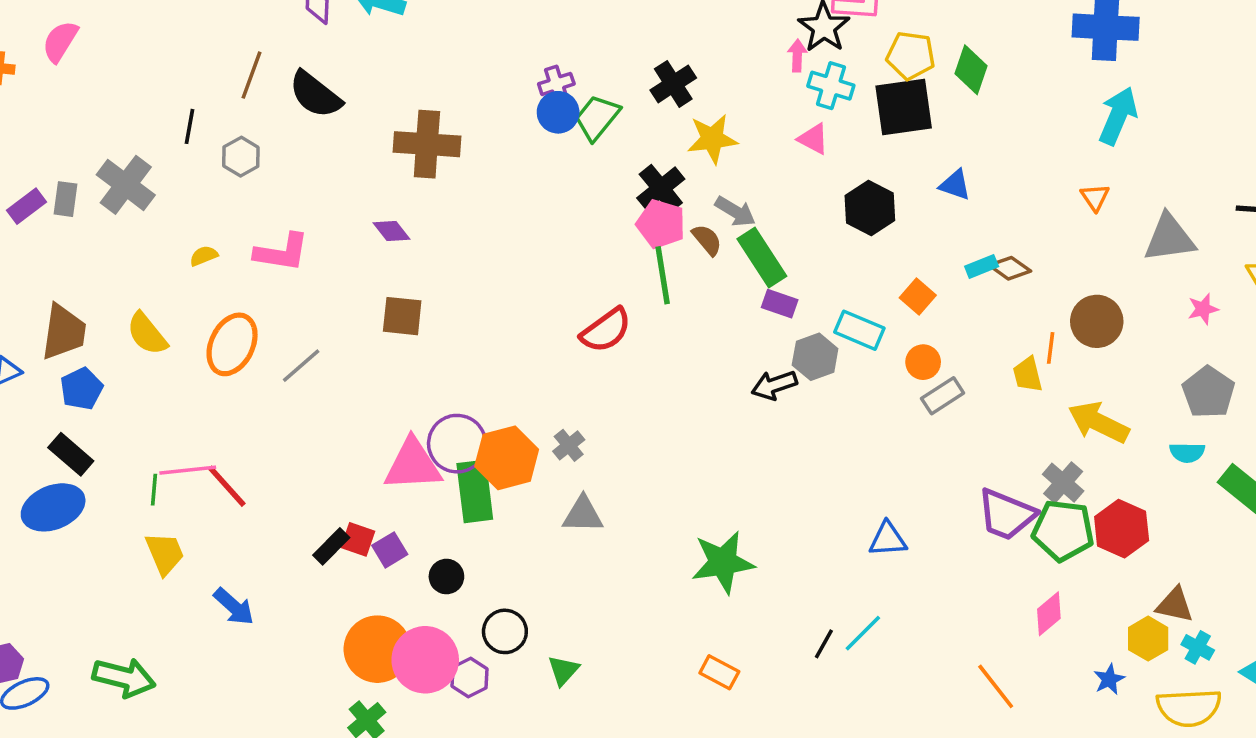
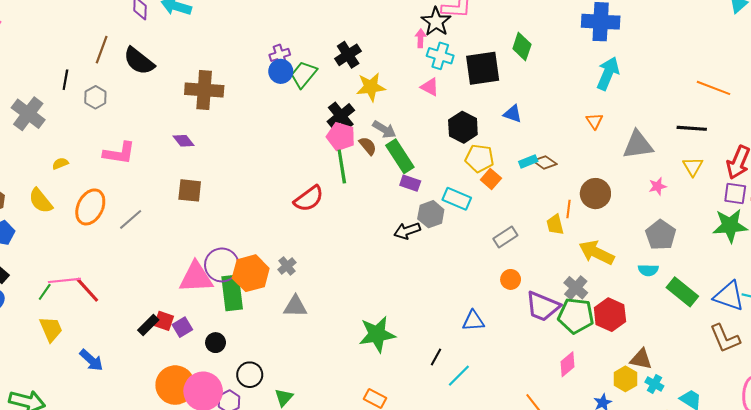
yellow pentagon: (911, 56) -> (480, 158), moved
yellow semicircle: (204, 256) -> (60, 163), moved
orange circle: (923, 362) -> (511, 279), moved
green line: (154, 490) -> (45, 292), turned 30
black line: (824, 644) -> (436, 357), moved

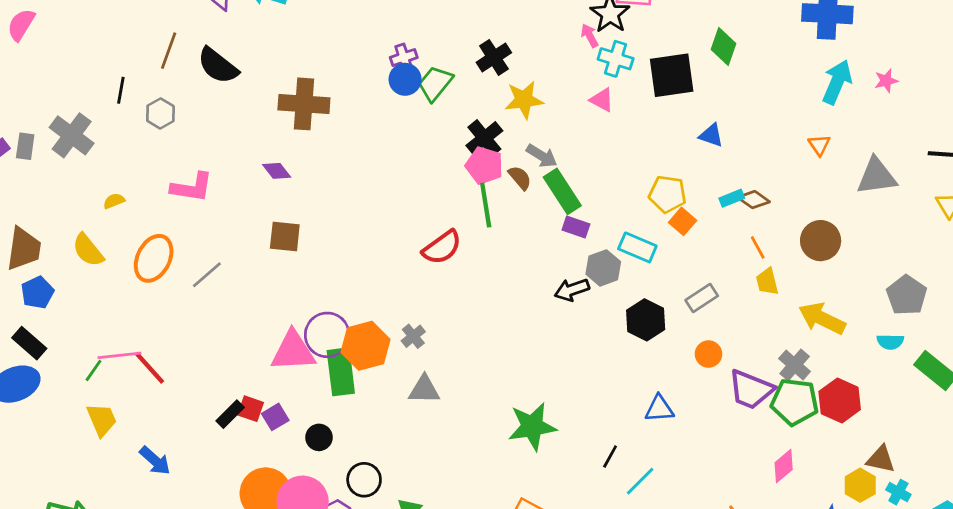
pink arrow: (421, 38) -> (590, 36), turned -30
black hexagon: (463, 127) -> (646, 320), moved
pink star: (658, 186) -> (886, 81), moved
orange line: (569, 209) -> (758, 247), moved, turned -36

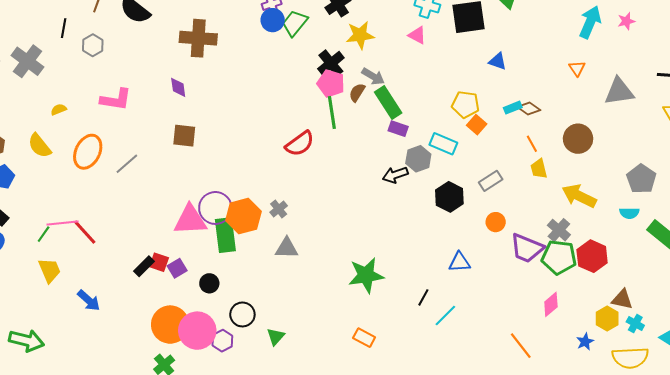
purple diamond: (277, 171) -> (178, 87), turned 30
brown semicircle: (520, 178) -> (357, 92), turned -108

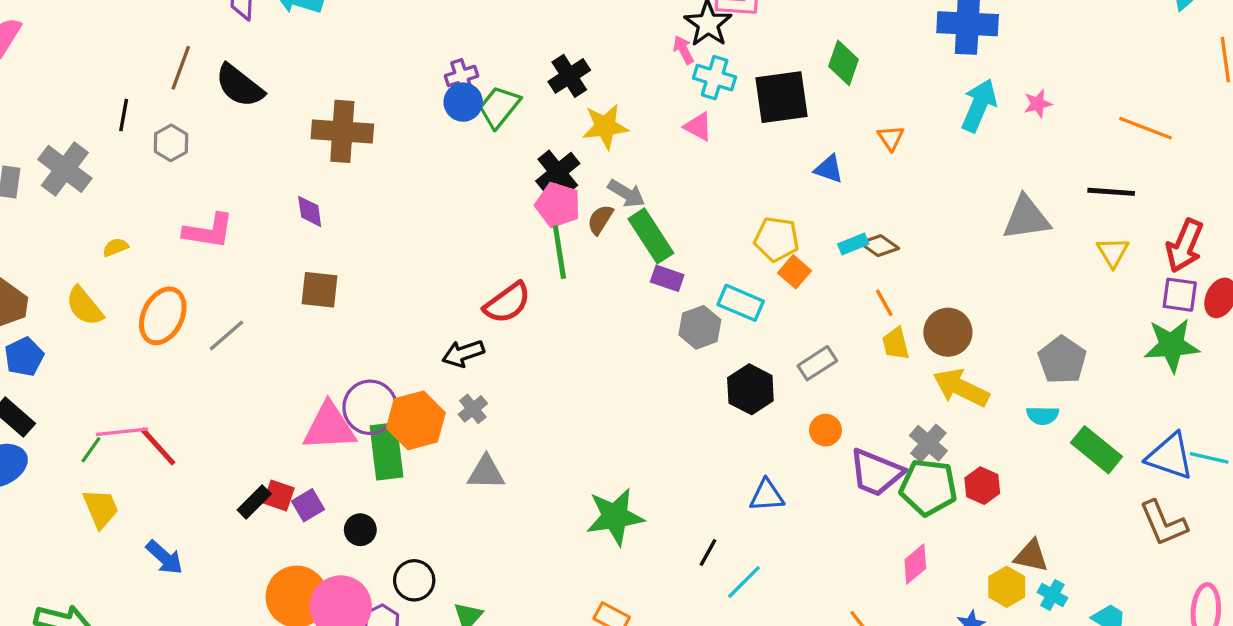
orange triangle: (577, 68) -> (891, 138), moved
brown circle: (578, 139) -> (948, 332), moved
black arrow: (395, 175) -> (463, 353), moved
red hexagon: (592, 256) -> (982, 486), size x0.7

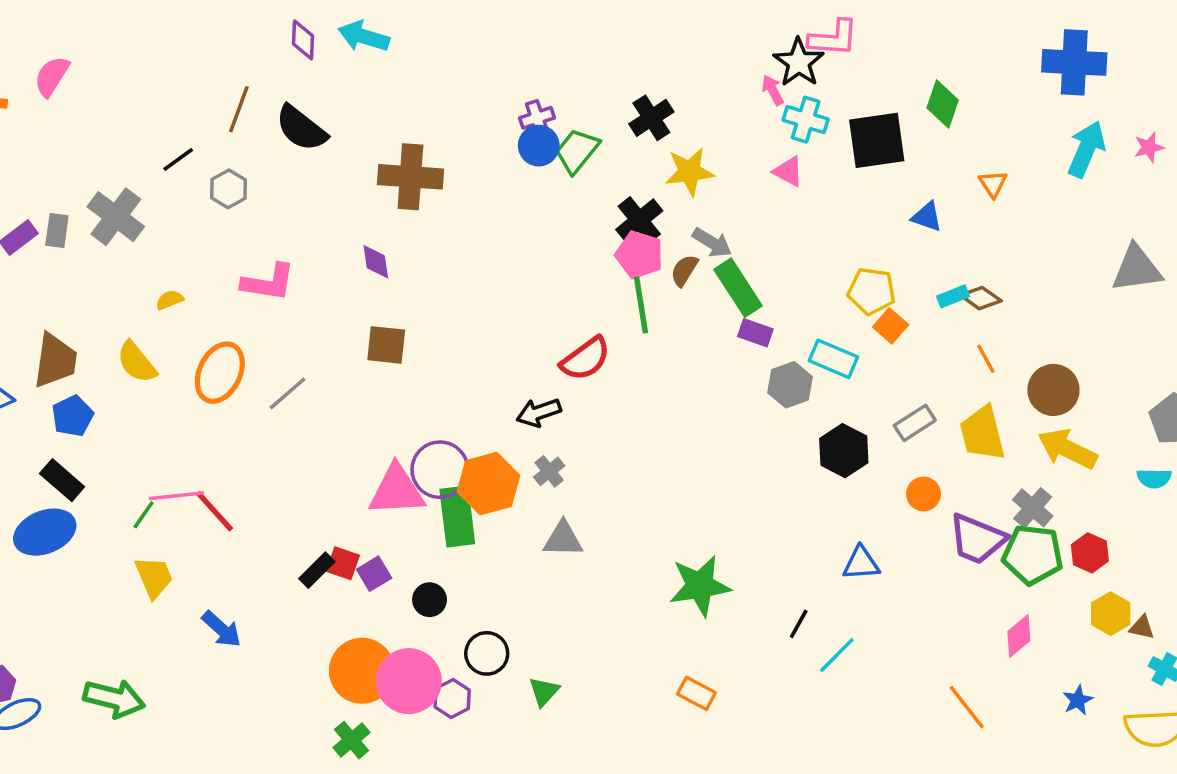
black line: (124, 115) -> (178, 159), turned 44
yellow trapezoid: (896, 344) -> (982, 433), moved, size x1.6
brown triangle: (1031, 556) -> (1142, 627), size x0.7
yellow hexagon: (1007, 587) -> (1111, 614), moved

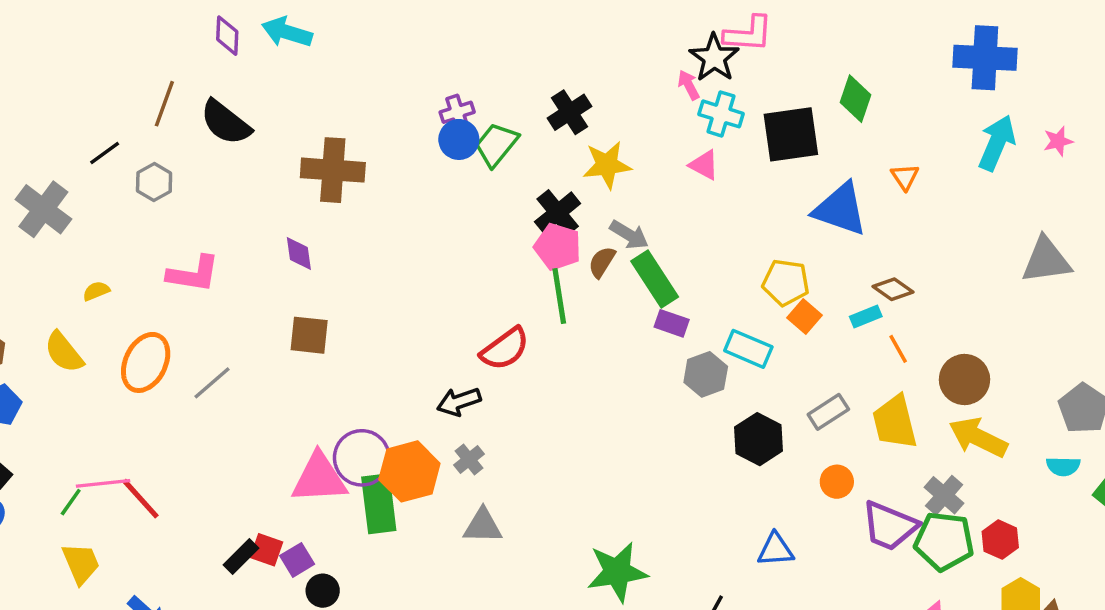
blue triangle: (927, 217) -> (840, 209), size x1.8
cyan rectangle: (953, 296) -> (866, 317), moved
black circle: (430, 600) -> (323, 591), moved

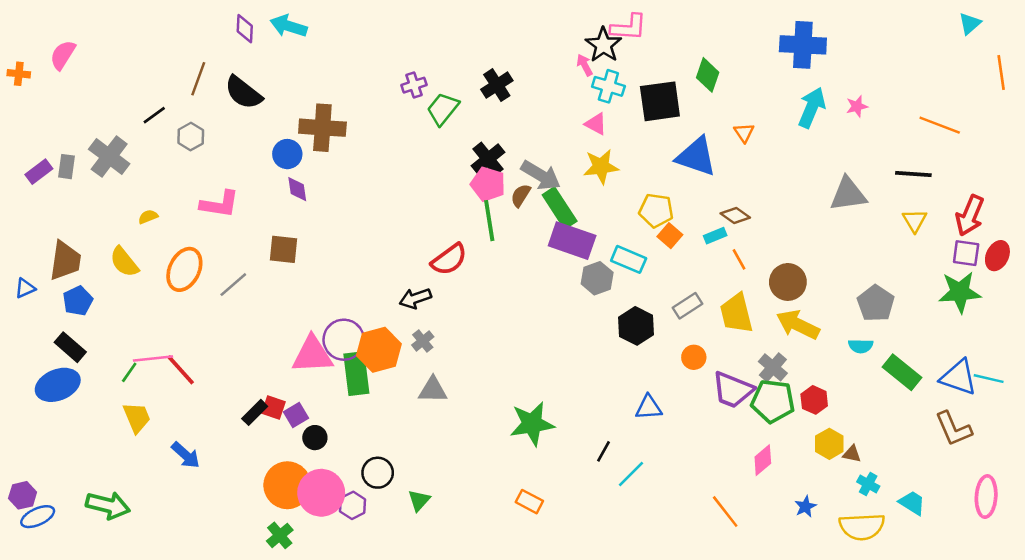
blue circle: (459, 139) -> (287, 154), moved
yellow star: (607, 165) -> (601, 167), moved
gray arrow: (629, 235) -> (541, 175), size x1.4
purple rectangle: (672, 323) -> (572, 241), size x1.8
brown square: (309, 335) -> (284, 249), moved

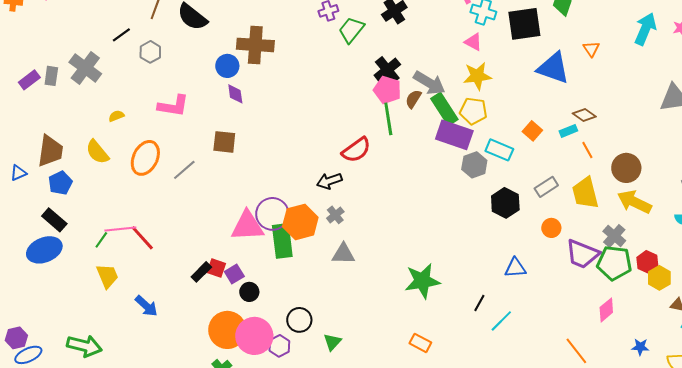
yellow pentagon: (656, 210) -> (473, 111), moved
yellow hexagon: (829, 444) -> (659, 278), moved
blue star: (805, 507) -> (640, 347), turned 30

